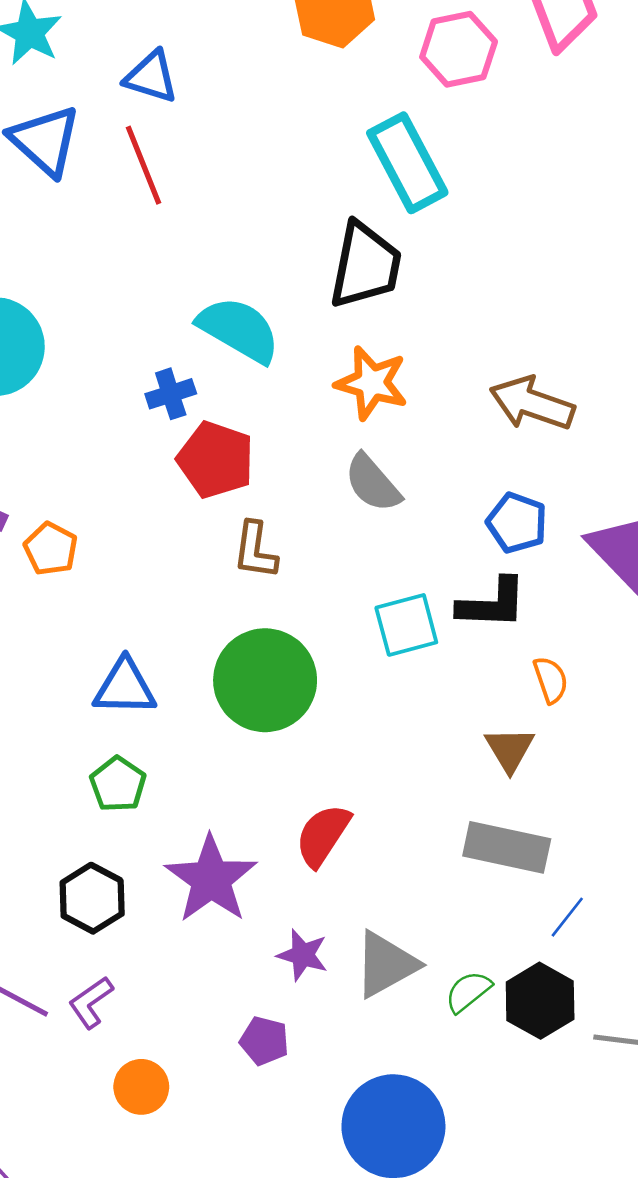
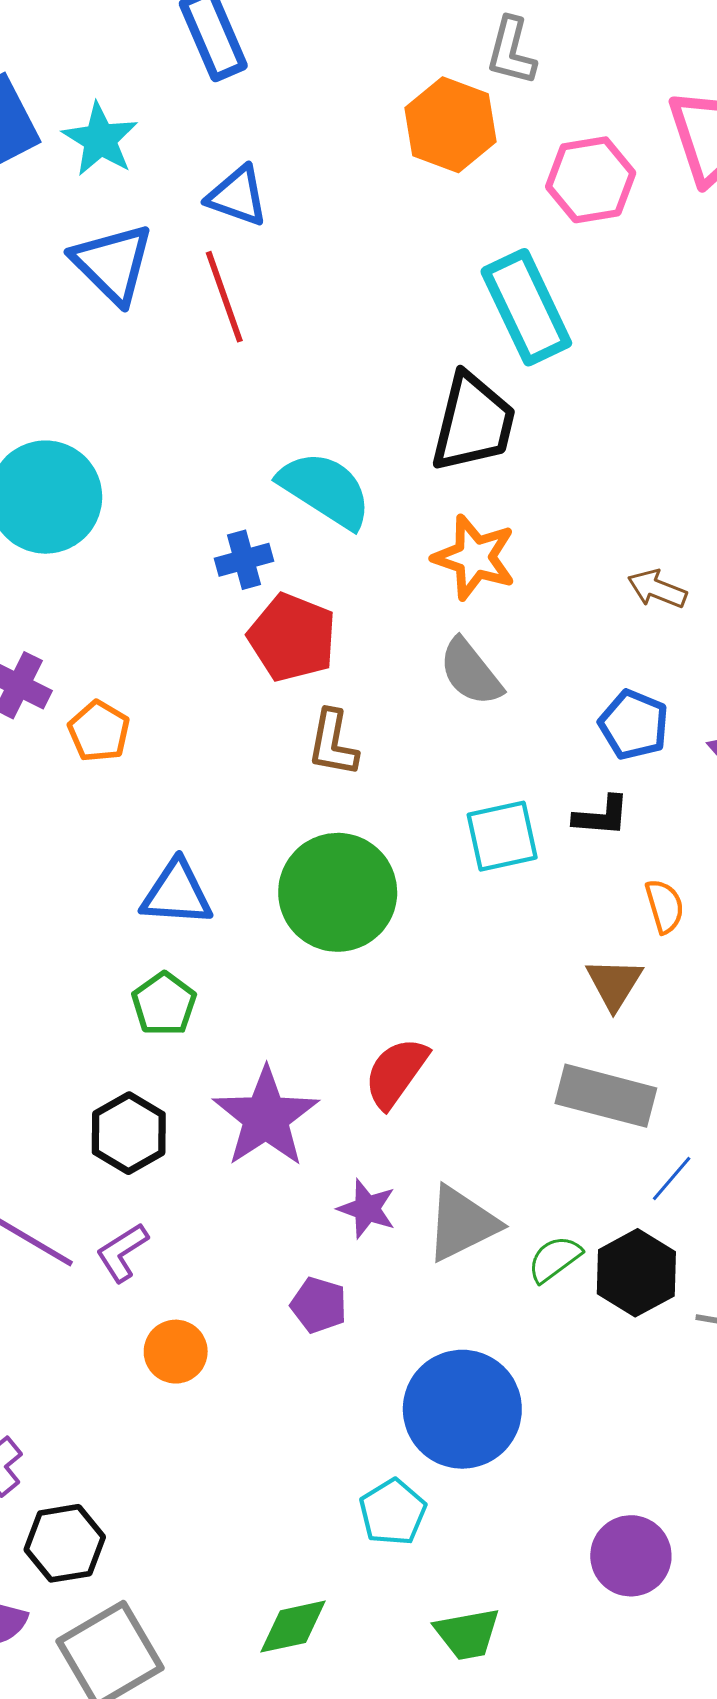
brown arrow: (532, 403) -> (657, 589), size x0.6
black L-shape: (492, 604) -> (601, 816), size x0.7

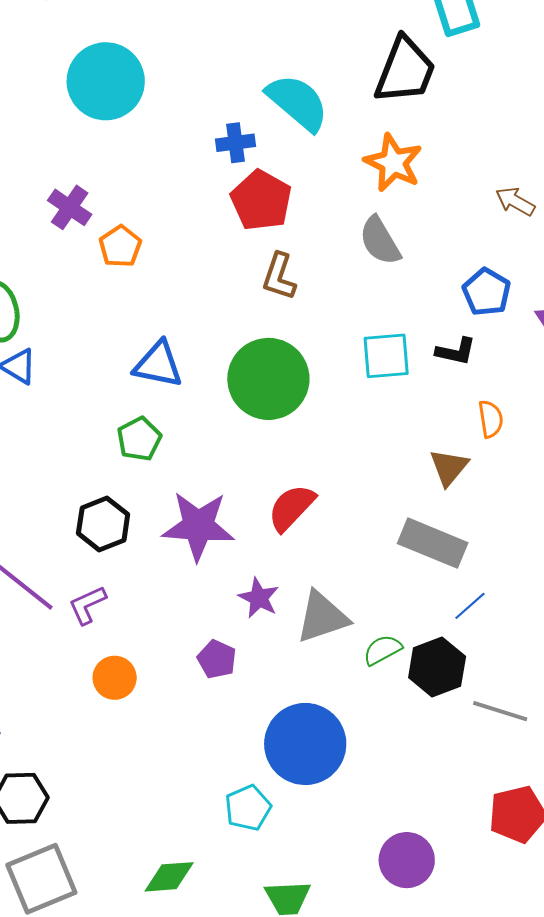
purple star: (266, 1117) -> (198, 526), turned 30

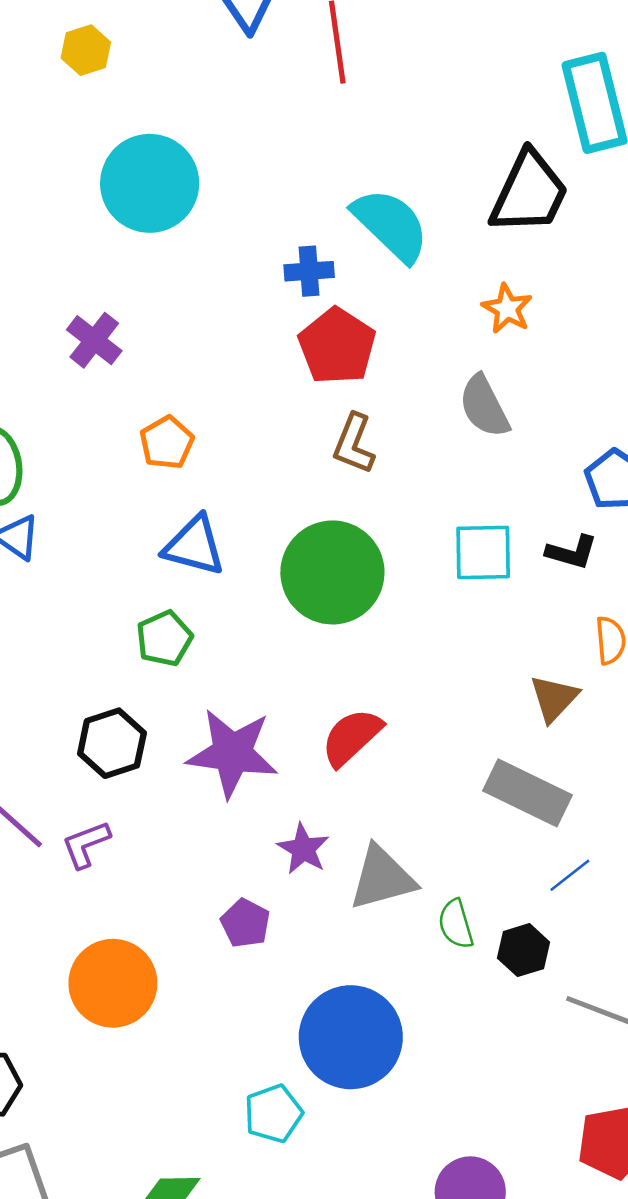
orange star: (393, 163) -> (507, 309), size x0.7
orange pentagon: (120, 246) -> (167, 443), moved
green semicircle: (382, 650) -> (456, 924), turned -81
black hexagon: (437, 667) -> (523, 950), size x0.7
orange circle: (115, 678) -> (113, 983), moved, size x1.6

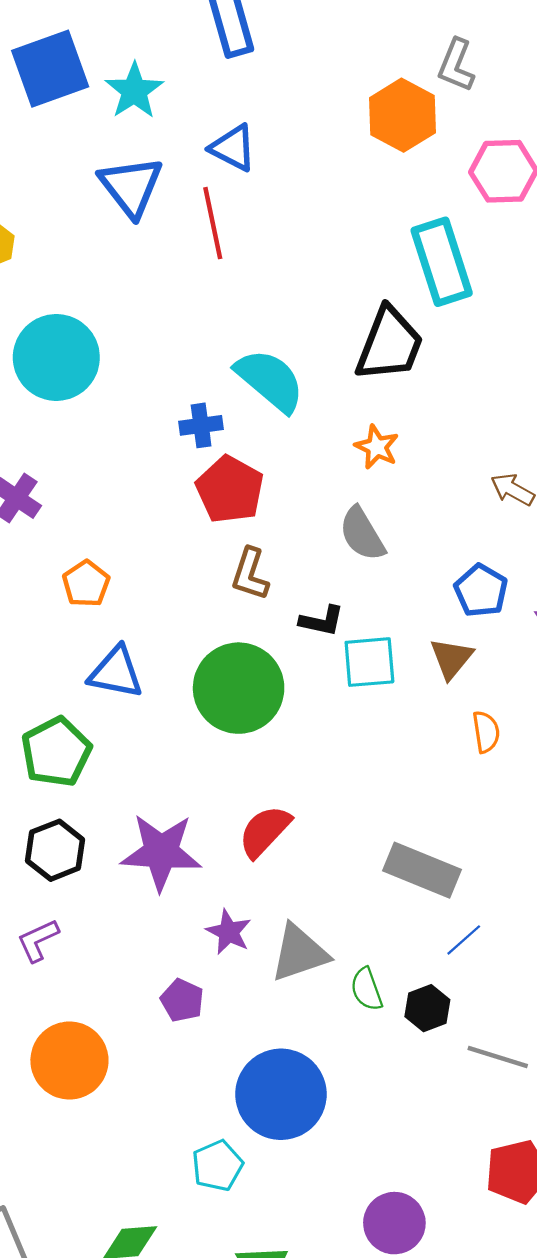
black L-shape: (572, 552) -> (322, 621), moved
green pentagon: (164, 639) -> (56, 752), moved, size x1.4
brown triangle: (554, 698) -> (451, 658), moved

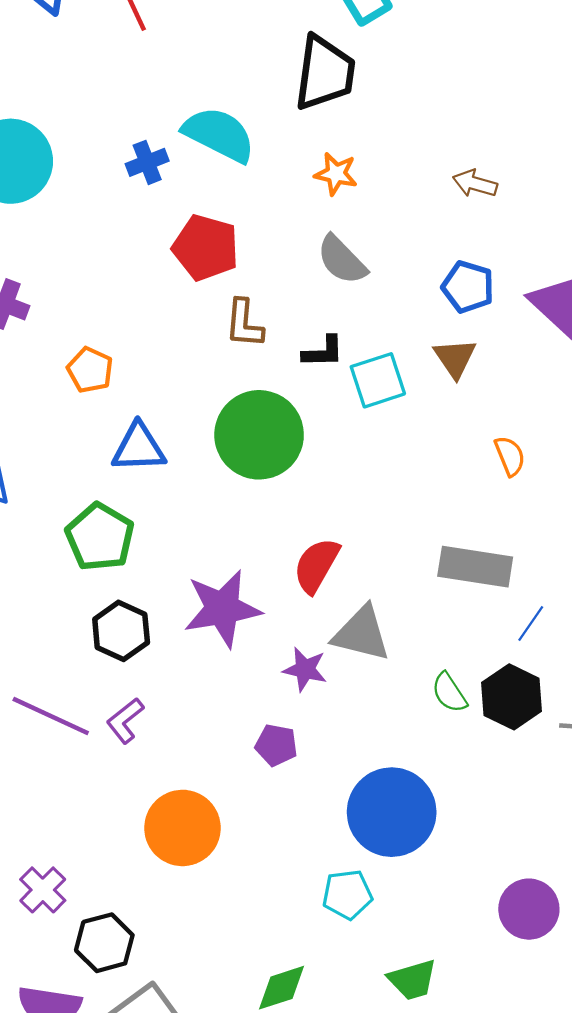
blue cross: (201, 425) -> (147, 162), moved
orange semicircle: (486, 732) -> (510, 456), moved
gray triangle: (299, 953) -> (361, 634), moved, turned 46
black hexagon: (427, 1008) -> (512, 697), size x1.4
cyan pentagon: (217, 1166) -> (347, 894), turned 30

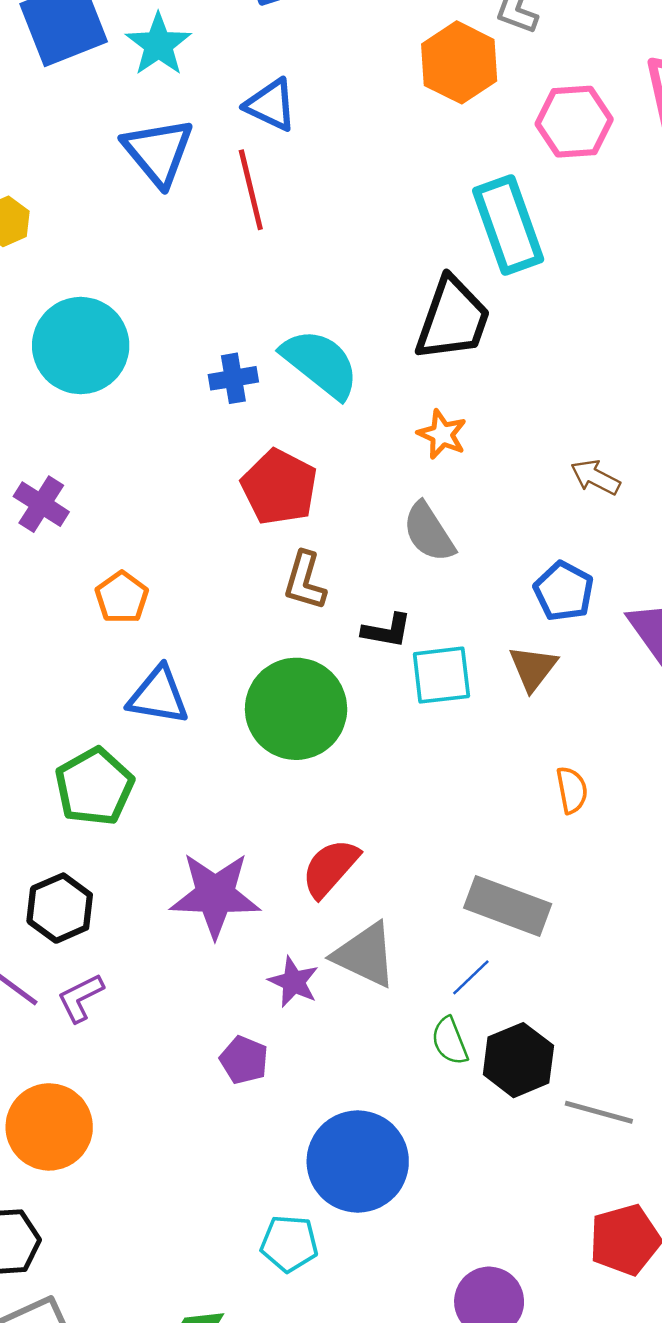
blue line: (531, 624) -> (471, 977), moved
black hexagon: (121, 631) -> (60, 908), moved
orange circle: (182, 828) -> (49, 1127), moved

